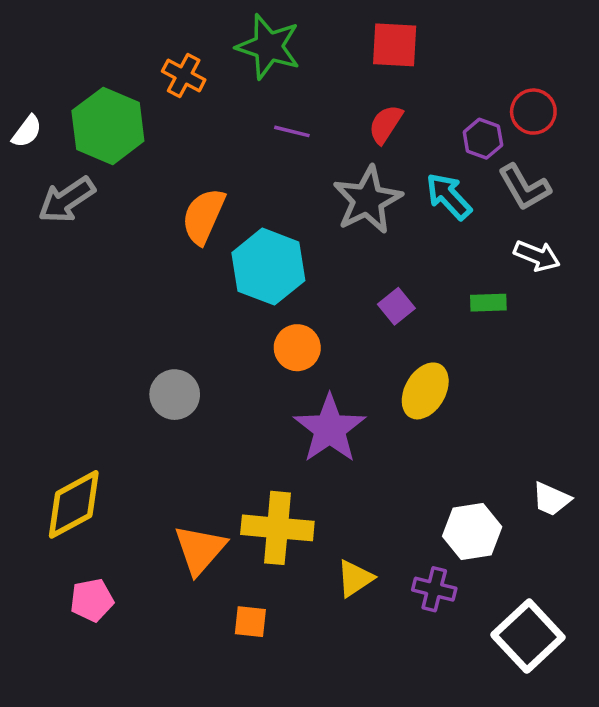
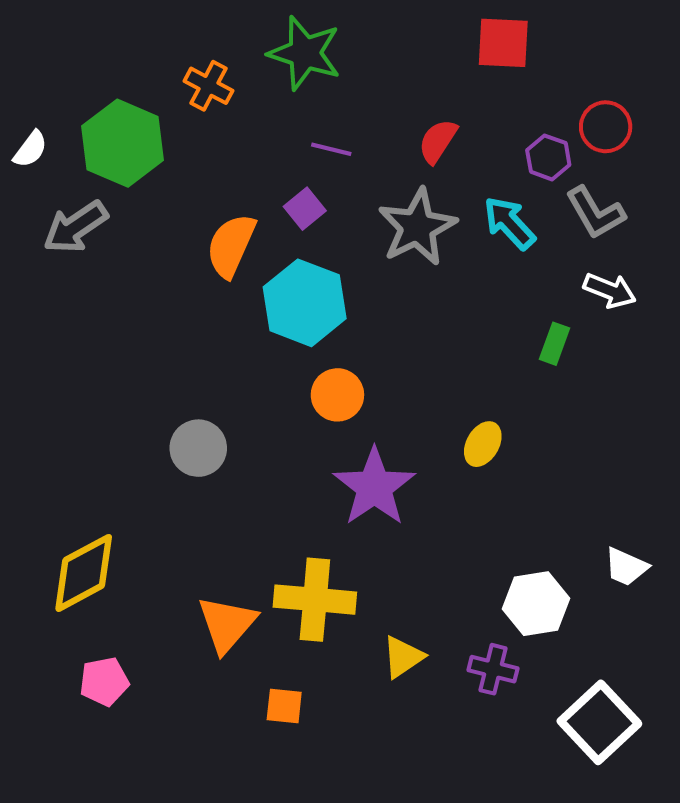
red square: (395, 45) -> (503, 43), moved
green rectangle: (488, 303) -> (554, 344), turned -68
purple square: (396, 306) -> (305, 209), moved
yellow ellipse: (425, 391) -> (483, 444), size x0.7

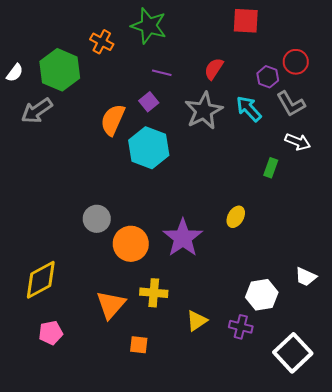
orange circle: (337, 395) -> (131, 244), moved, size x1.4
yellow cross: (315, 600) -> (154, 293), size x0.7

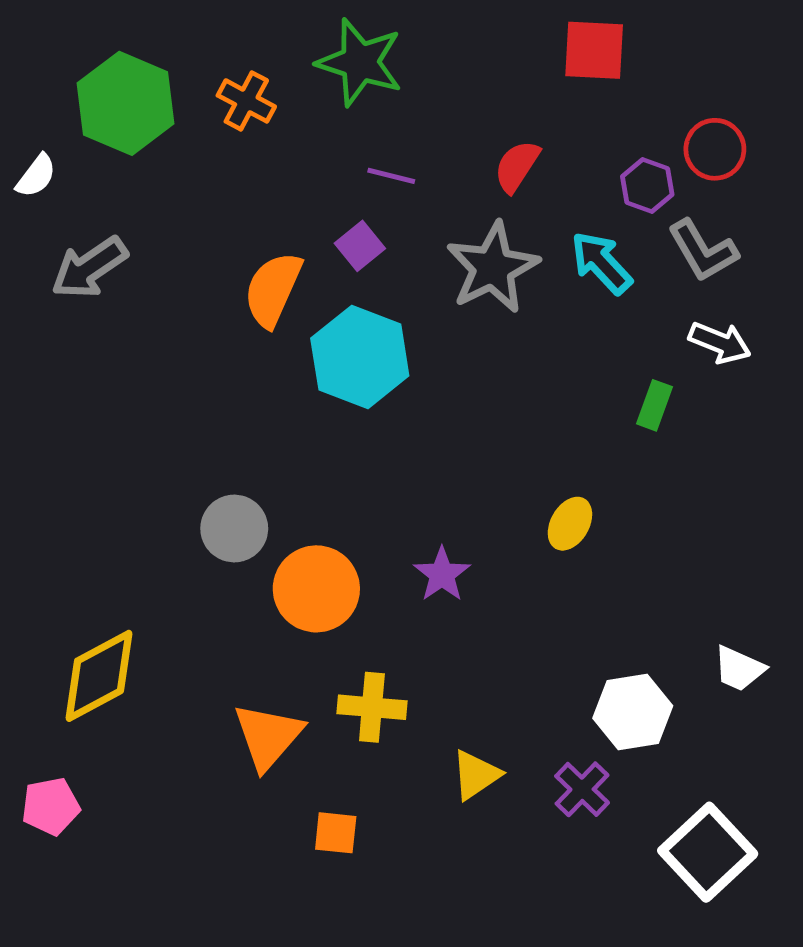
green hexagon: (60, 70) -> (126, 103), moved
purple star: (183, 238) -> (442, 574), size x0.6
purple cross: (241, 327) -> (582, 789), turned 30
pink pentagon: (51, 333) -> (51, 806), moved

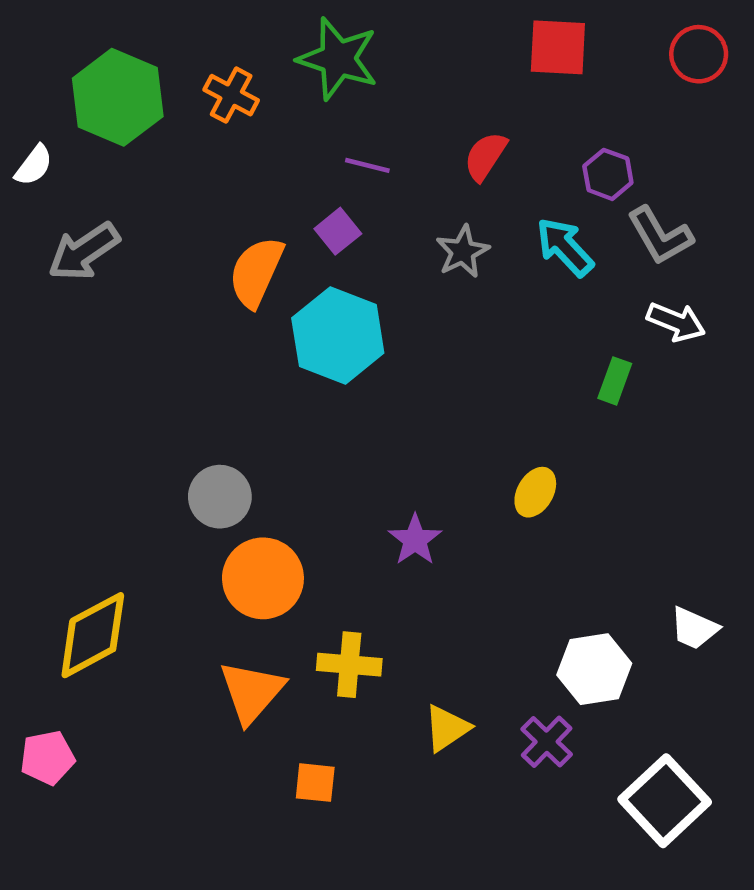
red circle: (715, 149) -> (699, 54), moved
gray star: (493, 268) -> (463, 252), size x0.6
orange circle: (316, 589) -> (263, 578), moved

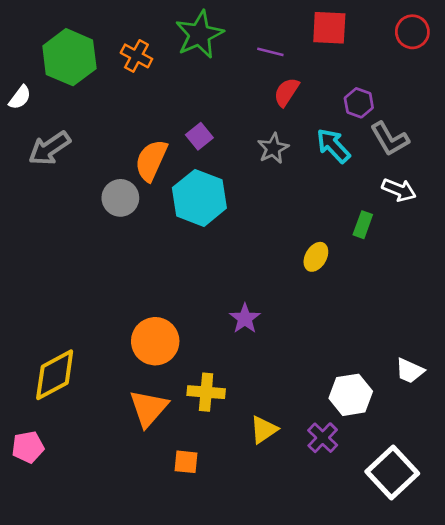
green star: (338, 59) -> (199, 34), turned 30
purple line: (367, 165) -> (270, 52), moved
yellow ellipse: (535, 492) -> (316, 257), moved
gray circle: (220, 497) -> (120, 198), moved

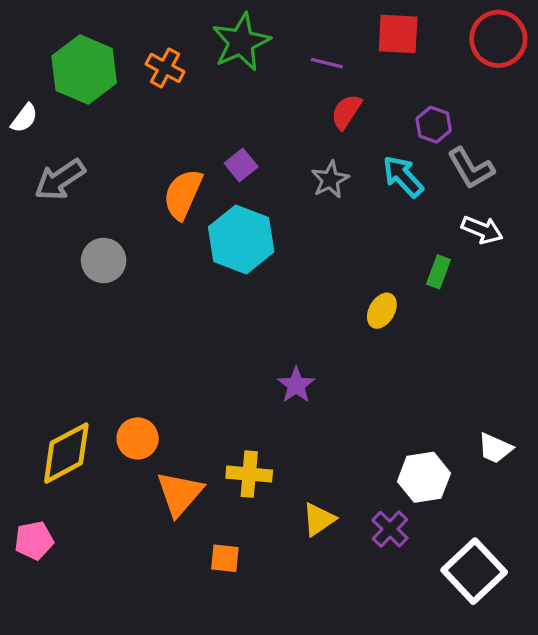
red circle: (412, 32) -> (498, 39), size x1.4
gray circle: (120, 198) -> (104, 260), moved
orange circle: (155, 341) -> (138, 438), moved, size x0.7

